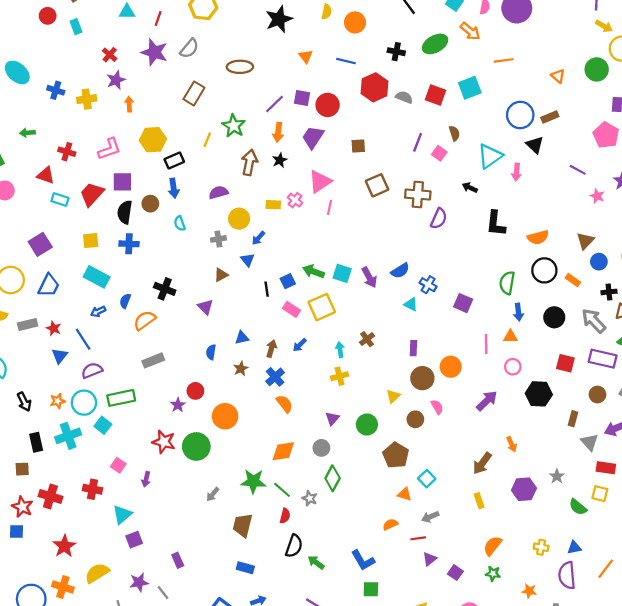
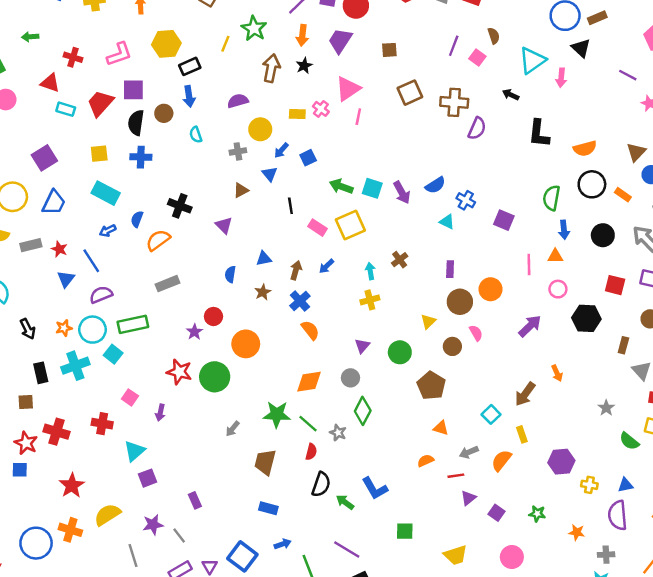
blue square: (288, 281) -> (308, 158), moved
cyan square: (427, 479) -> (491, 414), moved
purple hexagon: (524, 489) -> (561, 462), moved
orange semicircle: (493, 546) -> (501, 460), moved
blue L-shape: (363, 560) -> (375, 488), moved

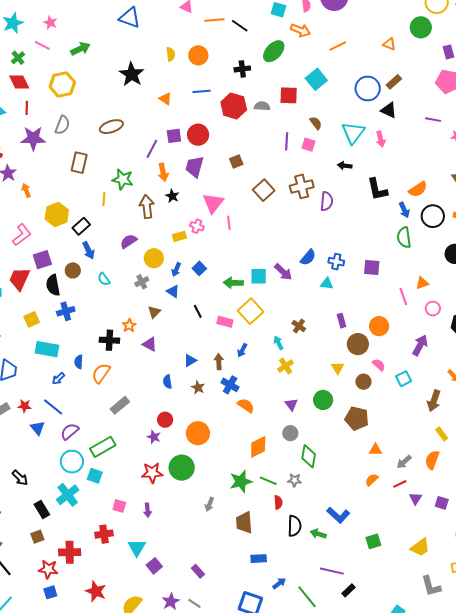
blue arrow: (564, 230) -> (404, 210), moved
orange star: (64, 328) -> (129, 326), moved
cyan square: (491, 414) -> (404, 379), moved, turned 35

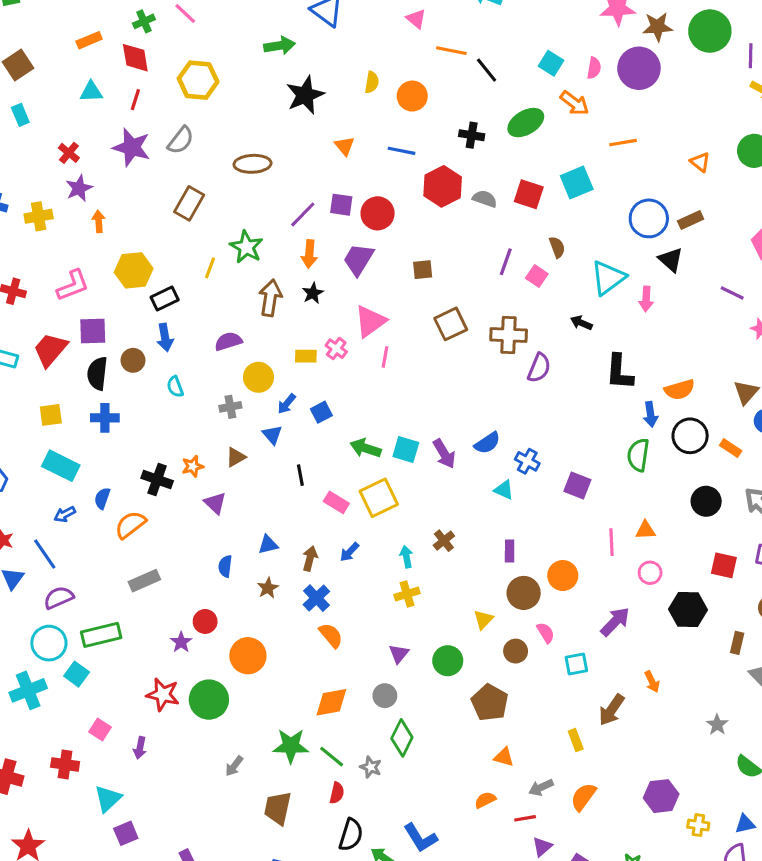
green arrow: (80, 49) -> (280, 46), moved
yellow rectangle: (442, 434) -> (576, 740), moved

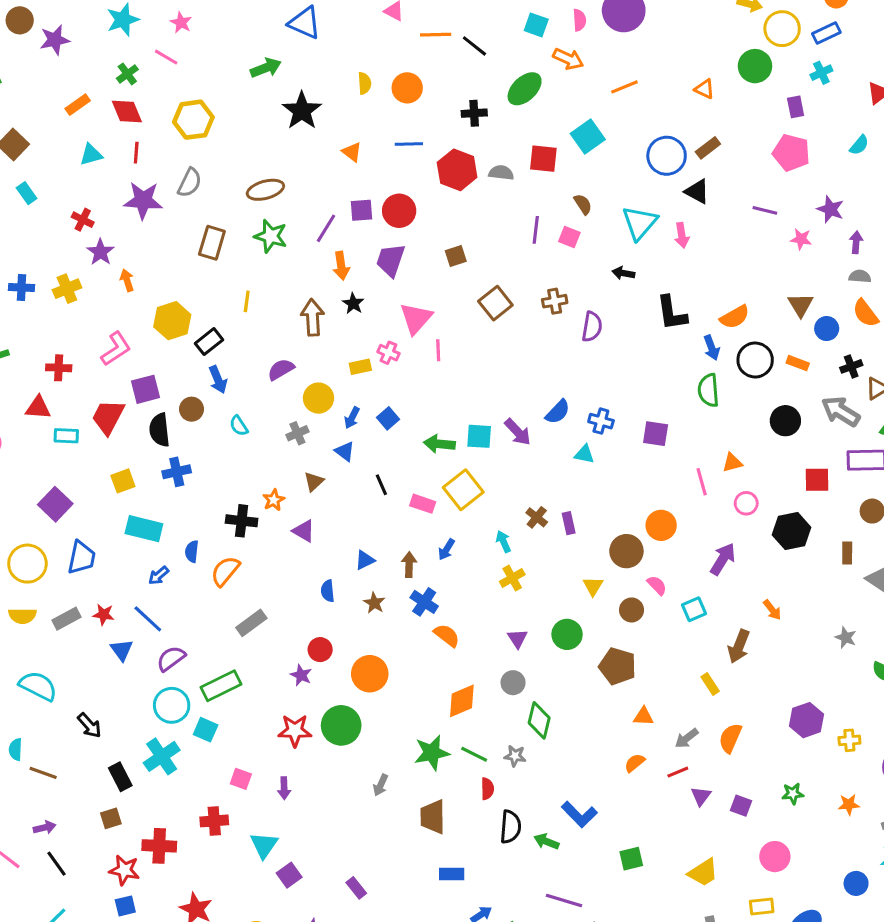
green star: (246, 247) -> (271, 236), moved
brown cross: (509, 335) -> (555, 301), size x0.7
purple rectangle: (510, 551) -> (569, 523), moved

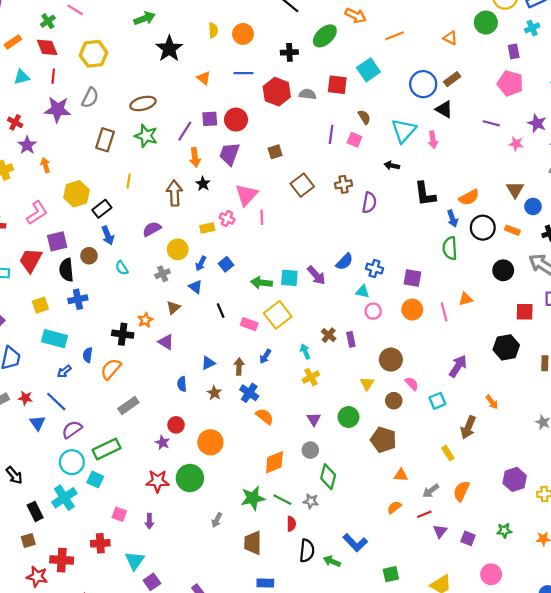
pink circle: (746, 503) -> (373, 311), moved
orange circle: (661, 525) -> (412, 310), moved

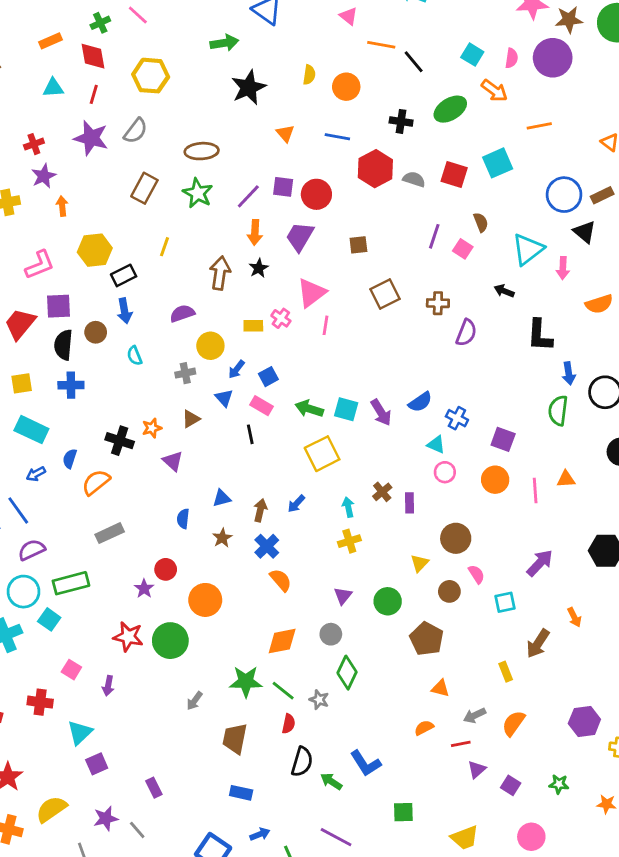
red cross: (15, 122) -> (34, 144), turned 32
orange semicircle: (469, 197) -> (599, 304), moved
pink rectangle: (249, 324) -> (261, 406), moved

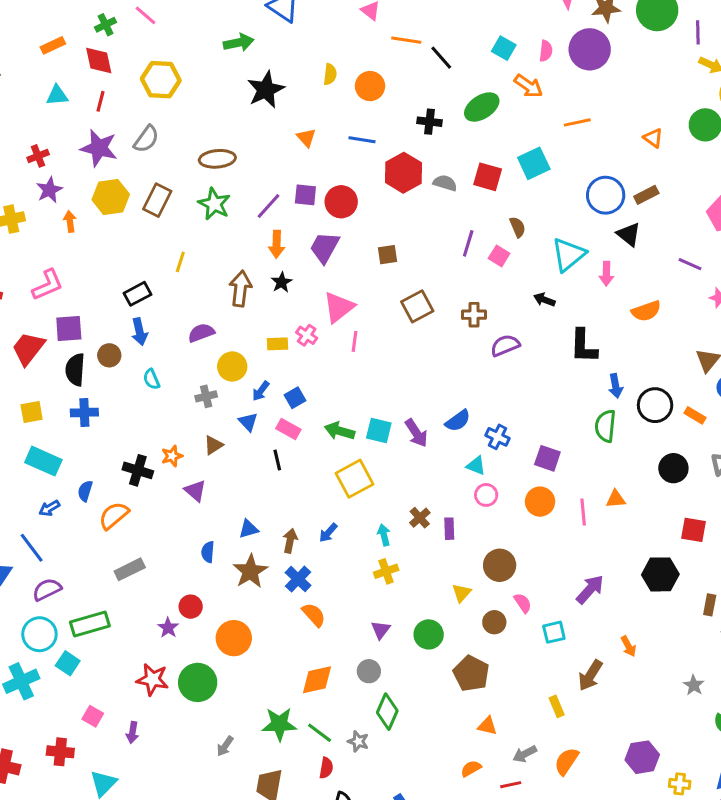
yellow hexagon: (95, 250) -> (111, 197), moved
purple semicircle: (466, 333) -> (505, 345), turned -132
brown star: (222, 538) -> (250, 571), size x1.6

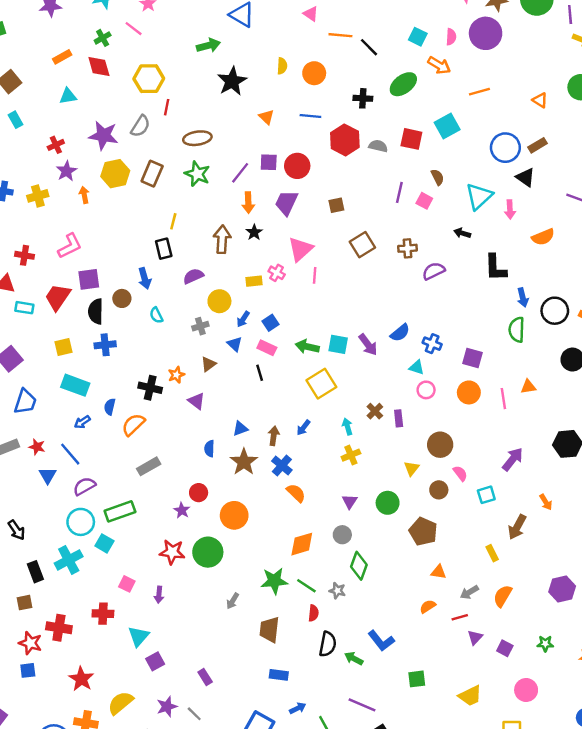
red line: (100, 101) -> (167, 107), moved
black rectangle: (137, 294) -> (164, 249), moved, turned -72

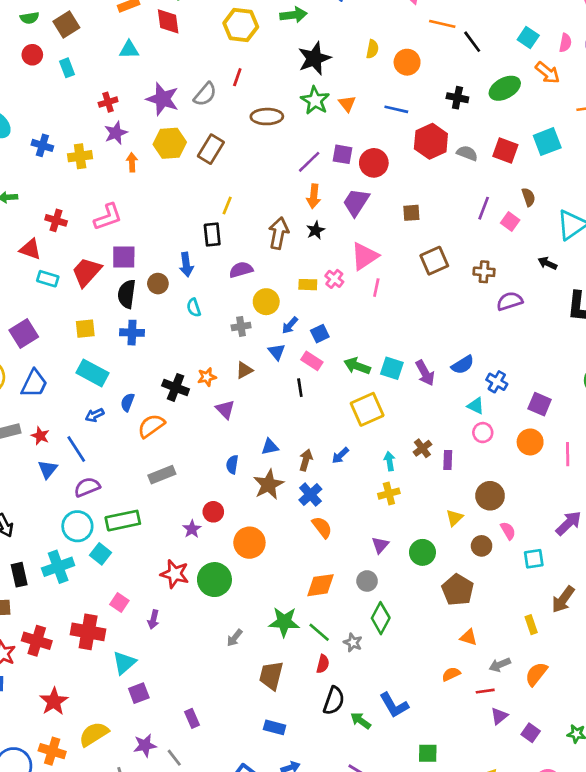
yellow hexagon: (149, 79) -> (241, 25), moved
green star: (197, 174) -> (315, 100), moved
red cross: (103, 614) -> (88, 632), size x1.4

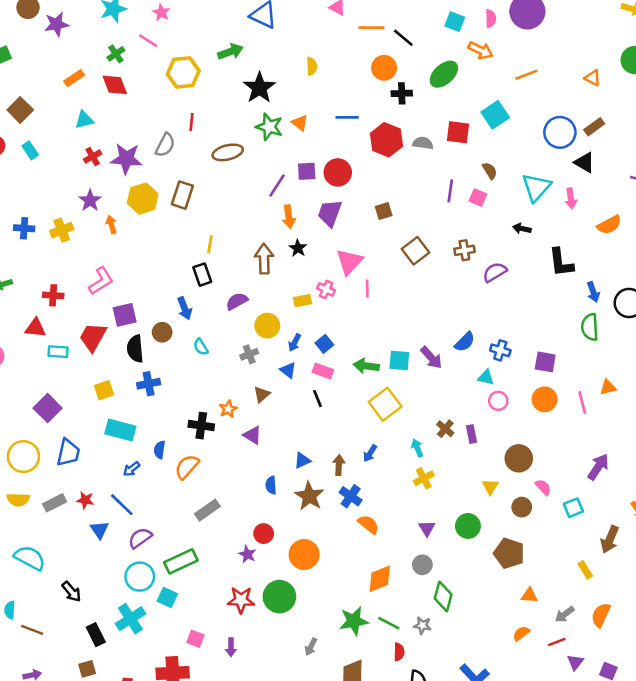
orange circle: (407, 62) -> (384, 68), moved
red cross: (108, 102) -> (93, 156), moved

